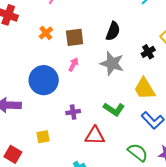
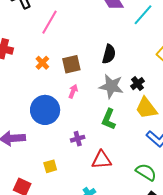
black cross: (148, 52) -> (137, 84), moved
green L-shape: (114, 109) -> (109, 119), moved, turned 85

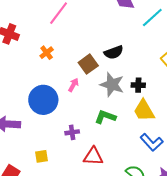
black semicircle: (109, 54) -> (114, 52), turned 48
brown square: (71, 64) -> (88, 64), moved, turned -30
black cross: (137, 84) -> (138, 85), turned 32
green L-shape: (109, 119) -> (105, 117), turned 80

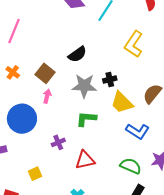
brown square: (88, 64) -> (45, 73), moved

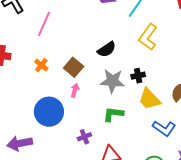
yellow L-shape: (134, 44) -> (148, 37), moved

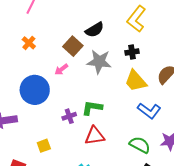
brown square: (74, 67) -> (73, 46), moved
black cross: (138, 76) -> (132, 52), moved
pink arrow: (75, 90) -> (61, 69), turned -144
green L-shape: (113, 114) -> (92, 108), moved

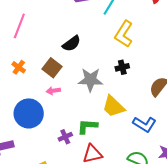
black semicircle: (95, 30) -> (71, 44), moved
brown square: (73, 46) -> (52, 68), moved
pink arrow: (61, 69) -> (53, 91), turned 32
yellow trapezoid: (136, 81) -> (113, 106), moved

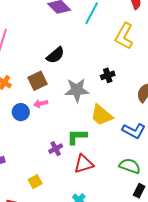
yellow L-shape: (124, 34) -> (124, 36), moved
brown square: (52, 68) -> (38, 81), turned 30
blue circle: (29, 113) -> (21, 112), moved, size x0.6

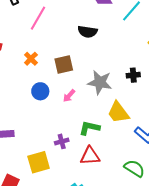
black semicircle: (55, 55) -> (87, 32), moved, turned 36
pink arrow: (41, 104) -> (69, 96), moved, turned -48
purple cross: (56, 149) -> (62, 141), moved
yellow square: (35, 182) -> (39, 162), size x1.6

